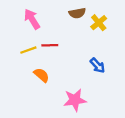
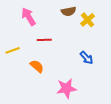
yellow line: (28, 50) -> (13, 50), moved

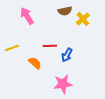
red line: (44, 40) -> (50, 46), moved
blue arrow: (86, 58) -> (67, 55), moved, turned 72

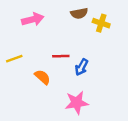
pink arrow: (27, 16) -> (33, 19), turned 108
yellow cross: (83, 19) -> (101, 23), turned -32

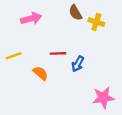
brown semicircle: (79, 13) -> (75, 13), turned 70
pink star: (77, 103) -> (103, 98), moved

